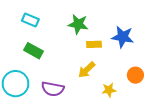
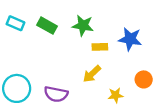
cyan rectangle: (30, 20) -> (16, 23), moved
green rectangle: (34, 51) -> (47, 26), moved

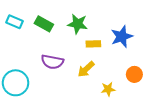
blue star: (130, 39) -> (122, 37), turned -30
purple semicircle: (56, 94) -> (52, 62), moved

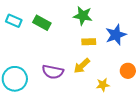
green star: (78, 24) -> (83, 16), moved
purple semicircle: (52, 62) -> (53, 72), moved

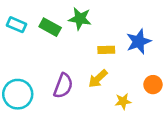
green star: (83, 16) -> (80, 19), moved
purple semicircle: (53, 72) -> (63, 86), turned -80

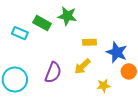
cyan rectangle: (17, 25) -> (20, 33), moved
blue star: (139, 41) -> (117, 52), moved, turned -30

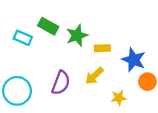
green star: (67, 16) -> (77, 35), moved, turned -30

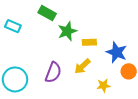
green rectangle: (48, 26) -> (47, 13), moved
cyan rectangle: (23, 38) -> (13, 26), moved

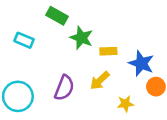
cyan rectangle: (13, 26) -> (24, 40), moved
green star: (67, 31) -> (81, 38), turned -30

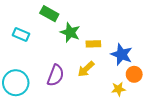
yellow star: (125, 104) -> (118, 89), moved

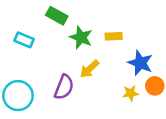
yellow rectangle: (93, 44) -> (114, 36), moved
yellow arrow: (86, 69) -> (89, 69), moved
yellow star: (118, 89) -> (131, 93), moved

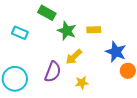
yellow star: (131, 93) -> (82, 83), moved

